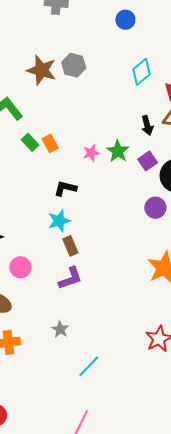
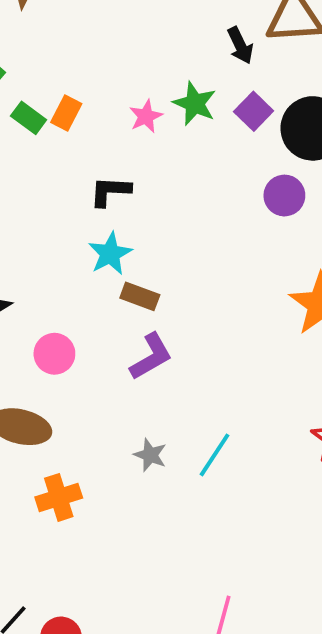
orange rectangle: (50, 143) -> (66, 113), turned 66
brown rectangle: (70, 246) -> (140, 296), turned -36
cyan line: (89, 366) -> (215, 455), moved

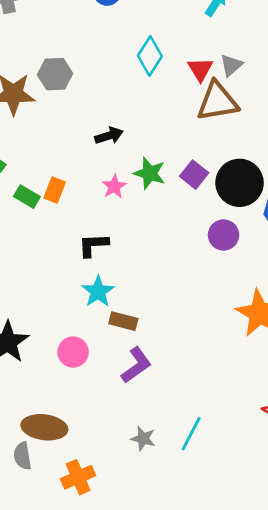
black arrow: (240, 45) -> (109, 136), moved, turned -76
pink circle: (54, 354) -> (73, 352), moved

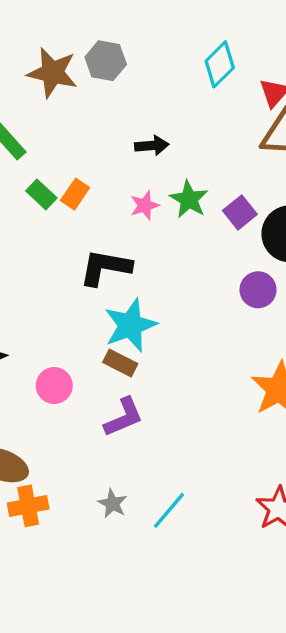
black L-shape: (93, 245) -> (105, 267), size x1.4
cyan star: (98, 292) -> (130, 325), moved, size x1.4
orange cross: (78, 477) -> (28, 506), moved

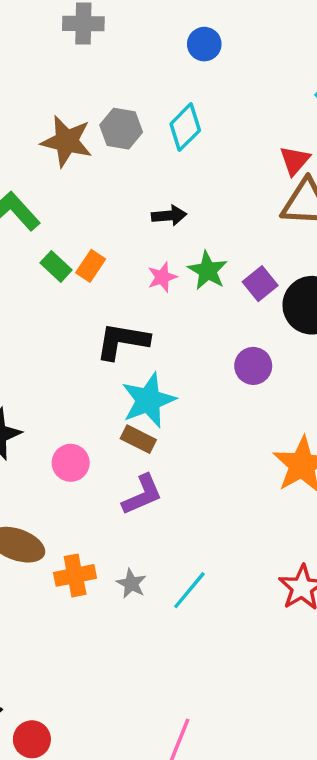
cyan diamond: (220, 64) -> (185, 127), moved
purple circle: (258, 290) -> (253, 366), moved
orange cross: (28, 506) -> (75, 575), moved

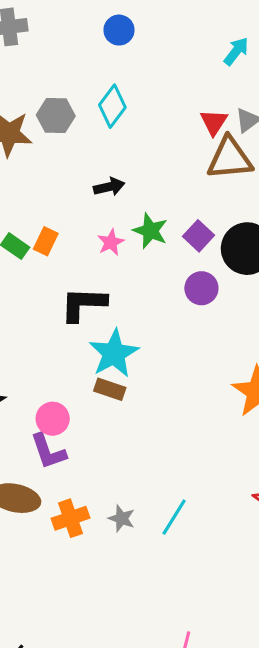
purple circle: (253, 366) -> (201, 288), moved
purple L-shape: (142, 495) -> (48, 451), moved, turned 102

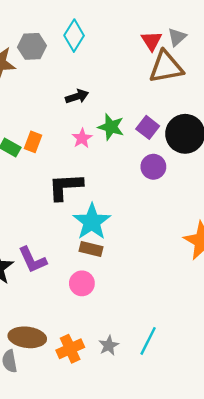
pink circle: (53, 419) -> (82, 283), moved
purple L-shape: (48, 451) -> (32, 260), moved
gray star: (122, 518) -> (109, 346), turned 30

